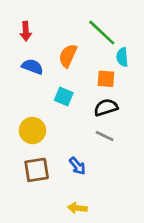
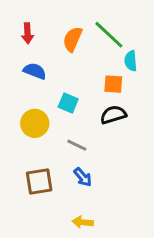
orange semicircle: (68, 56) -> (73, 39), moved
yellow circle: (32, 131) -> (35, 123), moved
gray line: (105, 136) -> (77, 145), moved

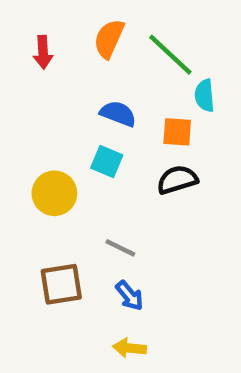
orange semicircle: (73, 39) -> (109, 39), moved
blue semicircle: (35, 71) -> (118, 114), moved
gray line: (77, 145) -> (120, 248), moved
blue arrow: (83, 177) -> (129, 296), moved

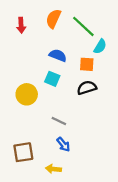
cyan semicircle: (205, 96) -> (100, 46), turned -144
brown square: (61, 284) -> (23, 152), moved
yellow arrow: (129, 348) -> (53, 169), moved

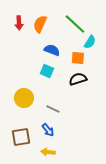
orange semicircle: (53, 19) -> (40, 24), moved
yellow circle: (27, 94) -> (24, 98), moved
blue arrow: (63, 144) -> (48, 130), moved

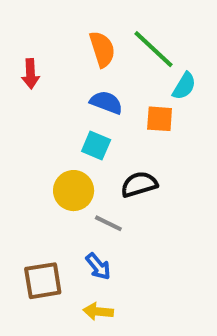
red arrow: (19, 23) -> (31, 74), moved
orange semicircle: (40, 24) -> (102, 49), moved, turned 138
black semicircle: (78, 79) -> (139, 184), moved
yellow circle: (24, 98) -> (74, 191), moved

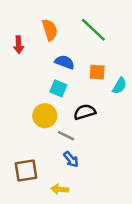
orange semicircle: (102, 49) -> (50, 30), moved
cyan semicircle: (184, 86) -> (120, 86), moved
blue arrow: (98, 266) -> (71, 159), moved

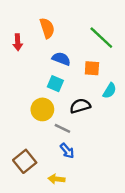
green line: (93, 30) -> (101, 38), moved
cyan semicircle: (120, 86) -> (110, 91), moved
brown square: (26, 171) -> (25, 161), turned -30

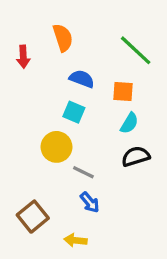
cyan semicircle: (110, 91) -> (129, 123), moved
black semicircle: (80, 106) -> (136, 156), moved

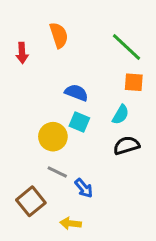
blue semicircle: (82, 79) -> (76, 93), moved
orange square: (123, 92) -> (134, 82), moved
cyan square: (74, 112) -> (79, 122), moved
gray line: (83, 172) -> (57, 172), moved

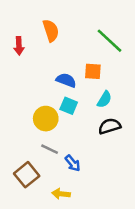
orange square: (134, 82) -> (93, 71), moved

